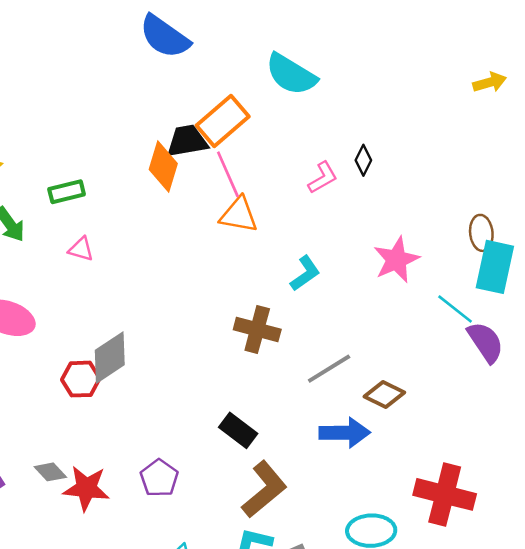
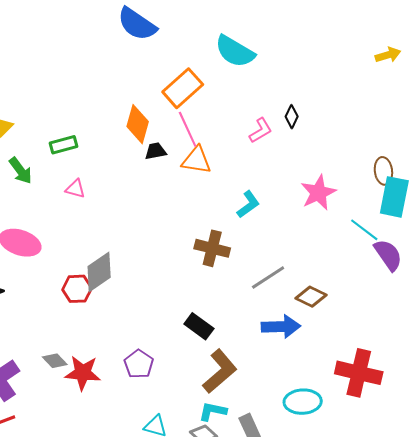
black trapezoid: (187, 141) -> (156, 151), moved, size x0.7

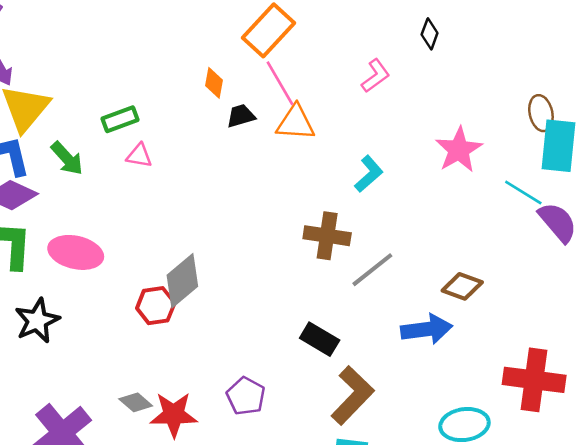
black diamond: (292, 117) -> (430, 34), moved
orange diamond: (138, 124) -> (214, 83), size x0.6
pink triangle: (75, 189) -> (139, 156), moved
gray line: (268, 277) -> (372, 270), moved

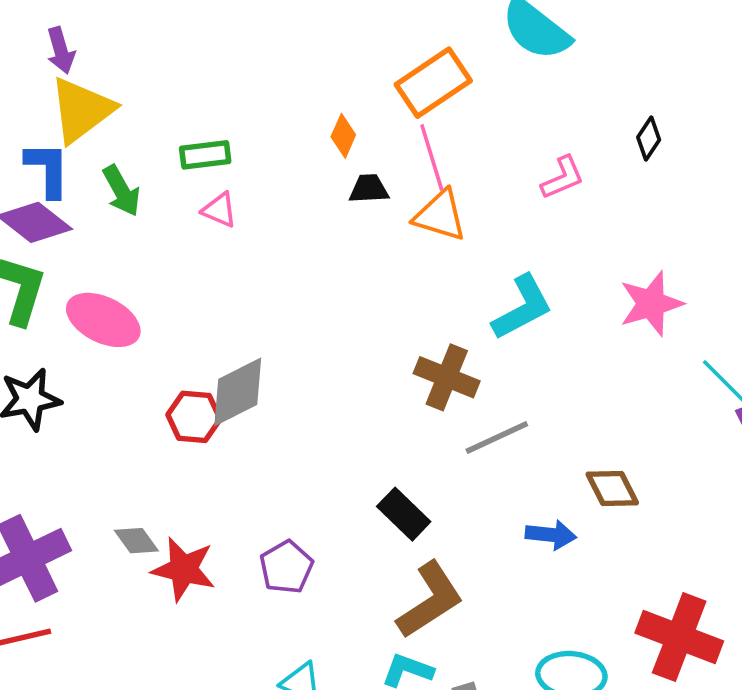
cyan L-shape: (369, 174) -> (522, 307), size x1.4
brown diamond: (462, 286) -> (612, 488), turned 30
blue arrow: (427, 329) -> (551, 535), size x0.7

